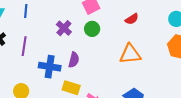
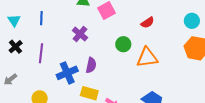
green circle: (92, 29) -> (123, 44), moved
blue cross: (50, 67) -> (67, 73), turned -30

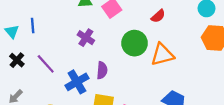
blue line: (41, 18) -> (33, 26), moved
green circle: (123, 44) -> (135, 43), size x1.5
purple line: (41, 53) -> (46, 64), turned -42

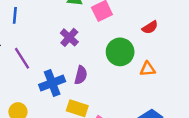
orange triangle: (162, 55) -> (148, 69), size x0.6

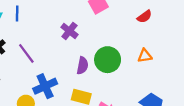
green circle: (120, 52) -> (108, 60), moved
blue cross: (52, 83) -> (45, 86), moved

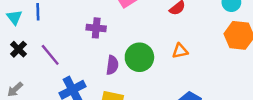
purple cross: (69, 31) -> (96, 28), turned -30

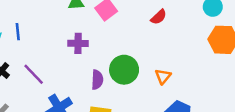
orange triangle: (180, 51) -> (163, 76), moved, turned -35

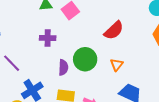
red semicircle: (159, 17) -> (114, 30), moved, size x1.5

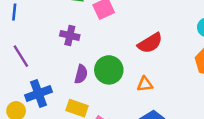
orange triangle: (117, 65) -> (145, 84), turned 32

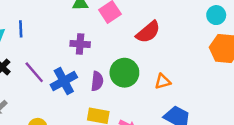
red semicircle: (150, 43) -> (148, 32), moved
blue cross: (39, 93) -> (64, 81), moved

